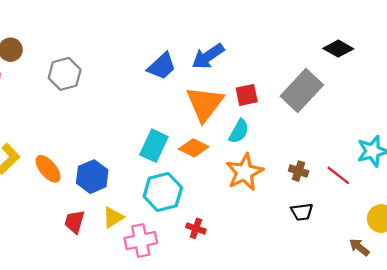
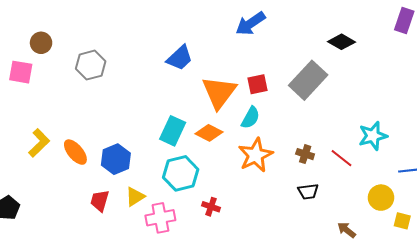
blue arrow: (208, 56) -> (250, 24), moved
brown arrow: (359, 247) -> (347, 230), moved

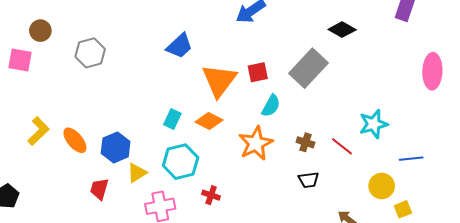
cyan semicircle: (250, 118) -> (271, 106), moved
cyan rectangle: (173, 131) -> (172, 119), size x0.7
yellow triangle: (135, 197) -> (137, 173), moved
yellow square: (402, 221) -> (403, 209), turned -36

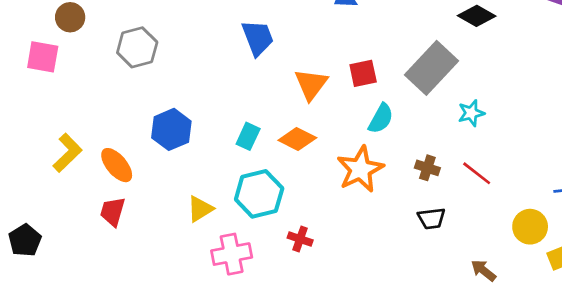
blue trapezoid: (180, 46) -> (258, 38), turned -68
orange triangle: (219, 80) -> (311, 84), size x0.7
cyan star: (374, 124) -> (471, 113), moved, size x0.7
blue hexagon: (116, 147) -> (171, 129), moved
red trapezoid: (99, 189) -> (113, 212), moved

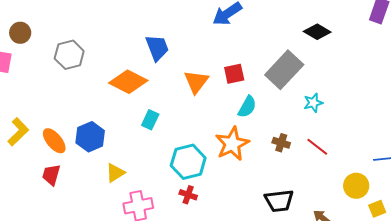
blue hexagon: (171, 129) -> (90, 137), moved
orange diamond: (297, 139) -> (128, 82), moved, size x1.4
cyan hexagon: (259, 194) -> (188, 162), moved
black trapezoid: (431, 218) -> (279, 201), moved, size x1.4

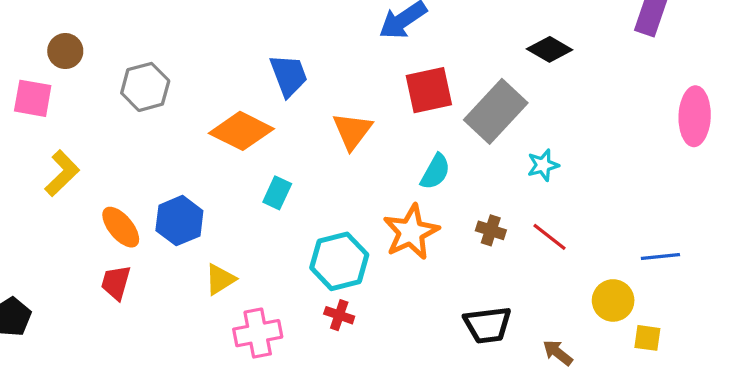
red square: (234, 74) -> (429, 90), moved, size x1.4
yellow L-shape: (18, 132) -> (62, 173), moved
yellow square: (377, 209) -> (647, 338), turned 30

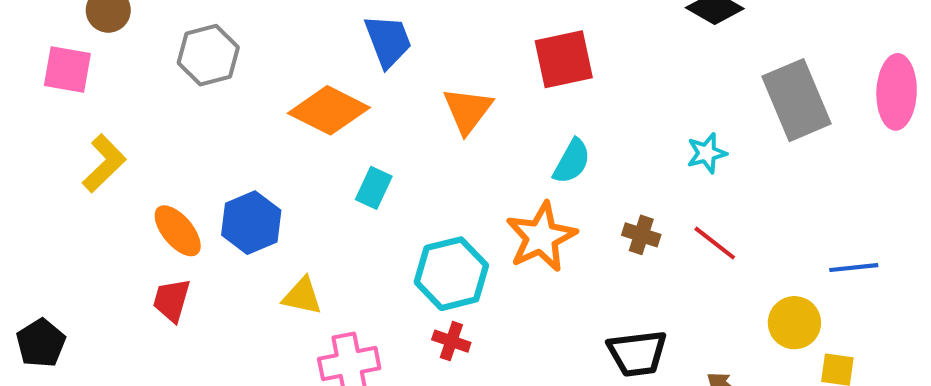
gray rectangle: (496, 111) -> (796, 100), moved, turned -66
yellow triangle: (220, 279) -> (302, 296), turned 44

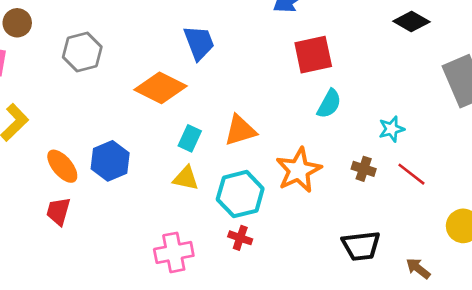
orange triangle: (468, 110) -> (240, 130), moved, turned 36
cyan star: (707, 153) -> (392, 129), moved
cyan semicircle: (572, 161) -> (329, 104), moved
yellow triangle: (302, 296) -> (186, 178), moved

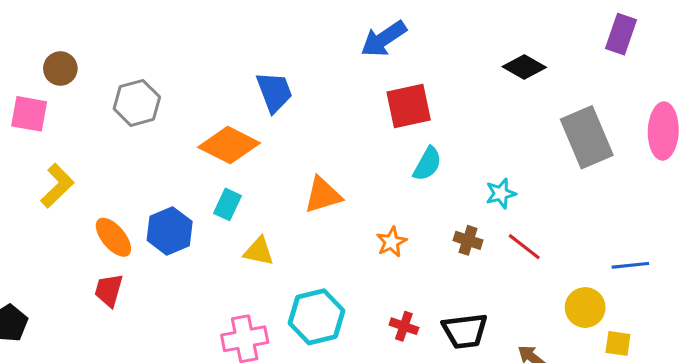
cyan rectangle: (190, 138) -> (227, 204), moved
orange star: (299, 170) -> (391, 242), size x0.6
cyan hexagon: (240, 194) -> (316, 317), moved
red cross: (240, 238) -> (404, 326), moved

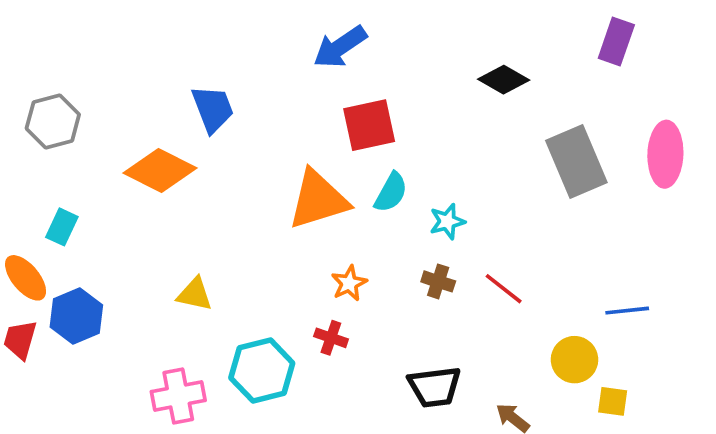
cyan star: (501, 193) -> (447, 221), moved
orange triangle: (323, 195) -> (318, 200), moved, size x1.4
cyan rectangle: (227, 204) -> (62, 227), moved
blue hexagon: (170, 231) -> (76, 316), moved
red cross: (404, 326) -> (331, 338), moved

